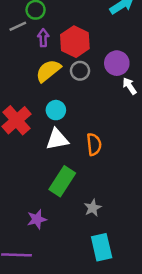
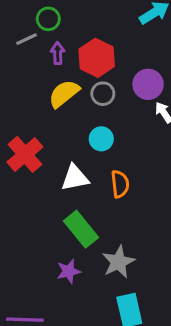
cyan circle: (56, 110) -> (101, 139), moved
green rectangle: (62, 181) -> (81, 229), turned -72
gray star: (93, 208) -> (118, 262), size x1.5
purple star: (37, 219) -> (69, 271), moved

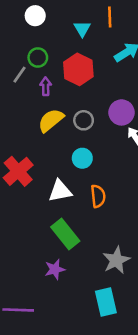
gray line: (26, 39) -> (20, 75), turned -30
red hexagon: (97, 58) -> (78, 69), moved
gray star: (118, 262) -> (116, 260), moved

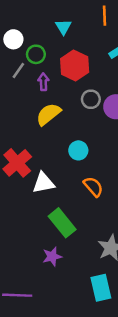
white circle: (35, 16) -> (13, 39), moved
cyan triangle: (82, 29) -> (63, 27), moved
gray circle: (84, 120) -> (91, 99), moved
white triangle: (60, 191) -> (43, 183), moved
orange semicircle: (98, 196) -> (93, 187), turned -35

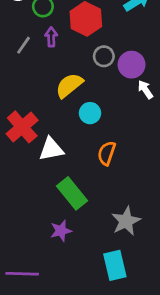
gray line: (18, 71) -> (24, 45), moved
yellow semicircle: (48, 114) -> (69, 85), moved
orange semicircle: (93, 187) -> (107, 153), turned -120

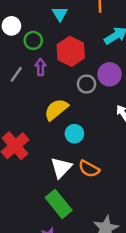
purple circle: (132, 65) -> (110, 74), moved
white triangle: (51, 149) -> (61, 168), moved, turned -35
orange semicircle: (107, 153) -> (89, 169), turned -80

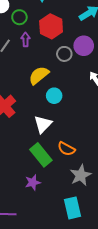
orange semicircle: (89, 169) -> (66, 149), moved

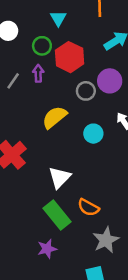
green circle: (19, 17) -> (42, 46), moved
cyan circle: (54, 96) -> (93, 134), moved

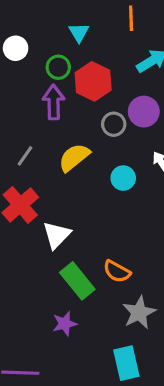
purple arrow: (38, 73) -> (54, 102), size x1.5
gray line: (13, 81) -> (25, 156), moved
white triangle: (60, 177) -> (57, 235), moved

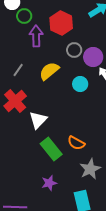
green circle: (58, 67) -> (24, 16), moved
purple circle: (144, 112) -> (93, 57), moved
purple star: (65, 324) -> (49, 183), moved

